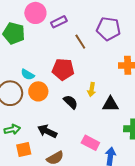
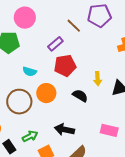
purple rectangle: (59, 22) -> (55, 44), moved
brown line: (80, 42) -> (74, 26), moved
cyan semicircle: (28, 75) -> (30, 71), moved

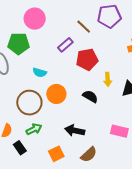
red pentagon: (65, 66) -> (87, 59), moved
green arrow: (30, 136) -> (34, 129), moved

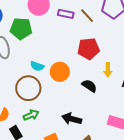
purple rectangle: (65, 45) -> (66, 14), moved, turned 49
cyan semicircle: (40, 72) -> (37, 66), moved
orange circle: (56, 94) -> (60, 72), moved

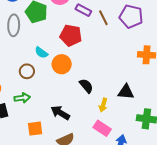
red pentagon: (89, 49) -> (71, 35), moved
yellow arrow: (108, 70) -> (103, 105), moved
brown circle: (28, 88) -> (27, 71), size x0.6

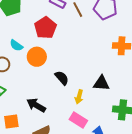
red pentagon: (71, 35) -> (45, 28), turned 30

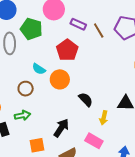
black arrow: (36, 105) -> (61, 128), turned 96
pink rectangle: (78, 120) -> (94, 141), moved

